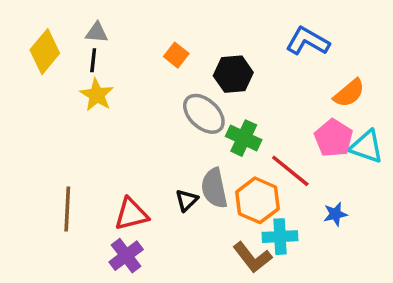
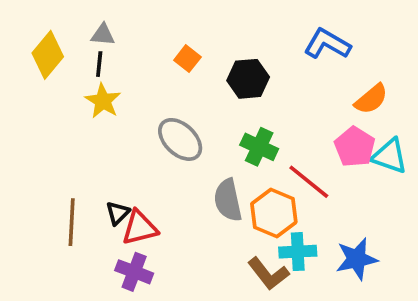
gray ellipse: (204, 114) -> (180, 139), moved
black triangle: (187, 200) -> (118, 213), moved
blue star: (335, 214) -> (357, 259), moved, size x1.6
purple cross: (126, 256) -> (134, 272), turned -32

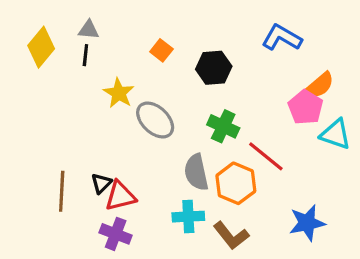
yellow star: (103, 101) -> (119, 93), moved
pink pentagon: (355, 147) -> (305, 107), moved
cyan cross: (298, 252) -> (188, 217), moved

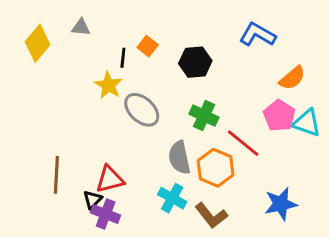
black line: (85, 55) -> (123, 58), moved
pink pentagon: (305, 107) -> (279, 116), moved
black triangle: (101, 183) -> (93, 200), moved
cyan cross: (188, 217) -> (172, 198), turned 32

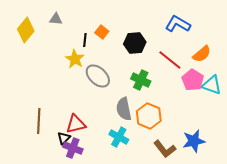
red line: (243, 143) -> (170, 60), moved
brown L-shape: (211, 215) -> (165, 149), moved

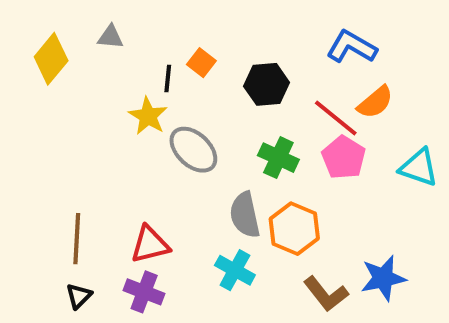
orange semicircle: (202, 54) -> (375, 102), moved
pink pentagon: (193, 80) -> (344, 158), moved
black triangle: (64, 138) -> (79, 296), moved

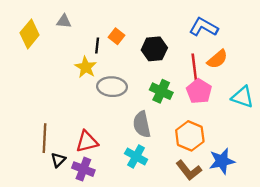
red line: (336, 118) -> (194, 68), turned 44
gray ellipse: (193, 150) -> (112, 87), turned -40
orange hexagon: (294, 229) -> (190, 136), moved
black triangle: (79, 296) -> (58, 160), moved

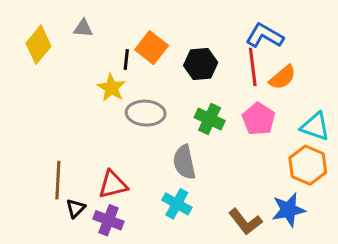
orange square: (117, 36) -> (152, 48), size x1.5
red line: (194, 68) -> (253, 67), moved
orange hexagon: (190, 136) -> (308, 165), moved

